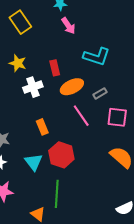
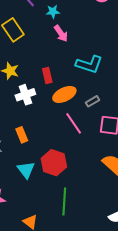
orange rectangle: (42, 127) -> (22, 135), moved
green line: (57, 194) -> (64, 201), moved

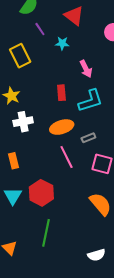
pink arrow: (61, 33) -> (86, 69), moved
cyan L-shape: (89, 64) -> (91, 101), turned -44
red rectangle: (47, 76) -> (61, 93), moved

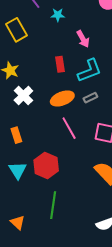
white cross: (23, 122) -> (23, 95), turned -30
gray rectangle: (88, 138) -> (90, 98), moved

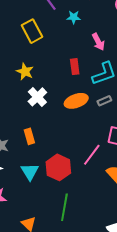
pink line: (69, 128) -> (92, 155), moved, turned 65

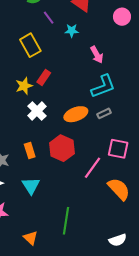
red rectangle: (75, 67) -> (44, 77), moved, turned 42
yellow star: (25, 72) -> (24, 86), turned 30
red hexagon: (58, 167) -> (62, 148), moved

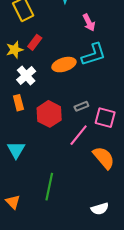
gray rectangle: (104, 113) -> (81, 106), moved
orange ellipse: (76, 114) -> (64, 65), moved
orange rectangle: (30, 151) -> (18, 103), moved

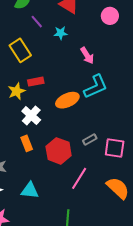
red rectangle: (35, 42) -> (36, 82), turned 49
pink line: (79, 135) -> (79, 178), moved
cyan triangle: (16, 150) -> (30, 191), turned -48

